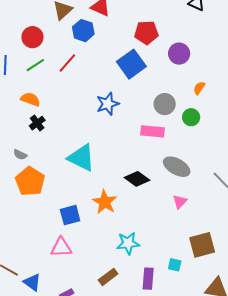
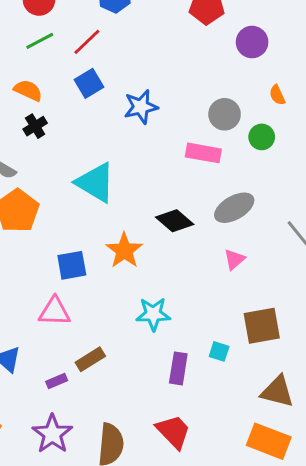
blue square: (131, 64) -> (89, 83), moved, size x0.7
orange semicircle: (199, 88) -> (277, 95), turned -64
gray ellipse: (177, 167) -> (234, 208), turned -64
brown rectangle: (108, 277) -> (90, 359), moved

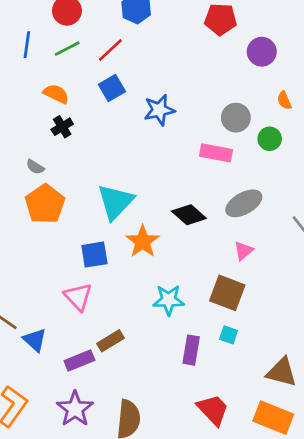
cyan triangle: (95, 183) -> (115, 202), moved, turned 42
pink triangle: (55, 312) -> (78, 297), turned 44
brown square: (262, 326) -> (227, 293), moved, turned 30
purple rectangle: (57, 381) -> (79, 360), size x1.5
red trapezoid: (173, 432) -> (213, 410), moved

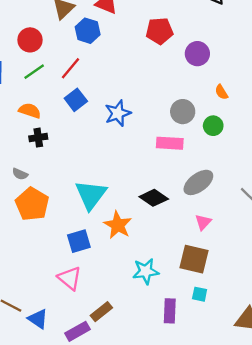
black cross: (62, 127) -> (38, 138), turned 30

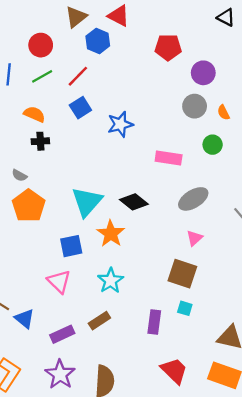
gray circle: (183, 112) -> (195, 106), moved
black diamond: (154, 198) -> (134, 202), moved
cyan star: (146, 271) -> (111, 281), moved, turned -30
brown rectangle: (101, 312) -> (99, 321), moved

